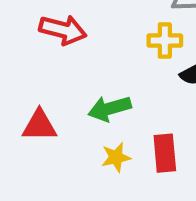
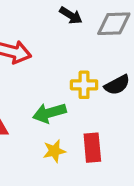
yellow cross: (165, 40) -> (84, 85), moved

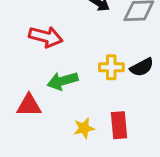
green arrow: (49, 113) -> (63, 81), moved

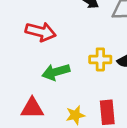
red triangle: (29, 105) -> (32, 108), moved

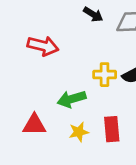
green arrow: (56, 72) -> (72, 99), moved

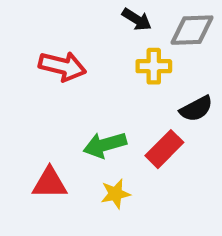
yellow cross: (105, 75) -> (154, 66), moved
red rectangle: (112, 129) -> (164, 149), moved, turned 50

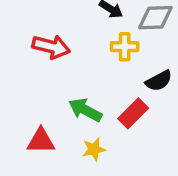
green arrow: (105, 145) -> (85, 110), turned 44

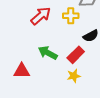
red arrow: (51, 47) -> (41, 16), moved, turned -55
yellow star: (94, 149) -> (74, 76), moved

